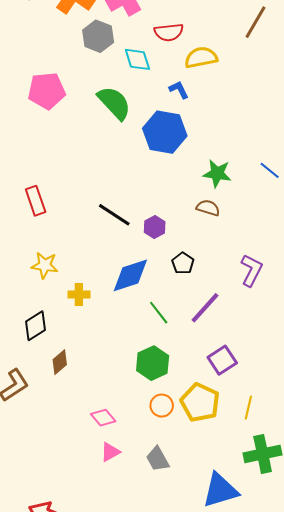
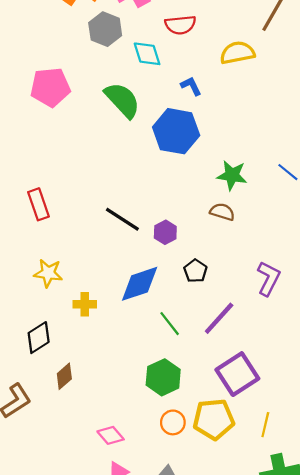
yellow semicircle: (201, 57) -> (237, 53), moved
purple square: (222, 360) -> (237, 374), size x1.4
yellow pentagon: (200, 402) -> (214, 419), turned -30

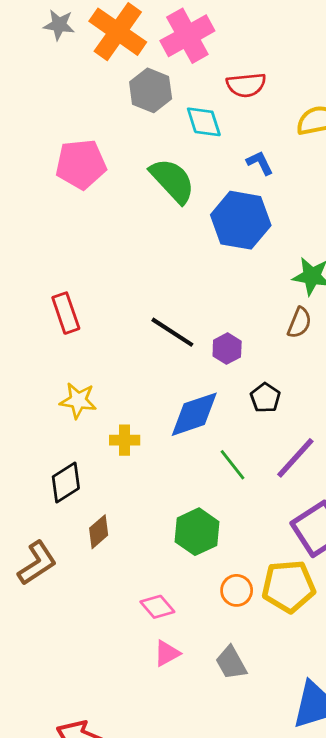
brown semicircle: (222, 212) -> (299, 323), turned 95
green hexagon: (163, 377) -> (197, 532), moved

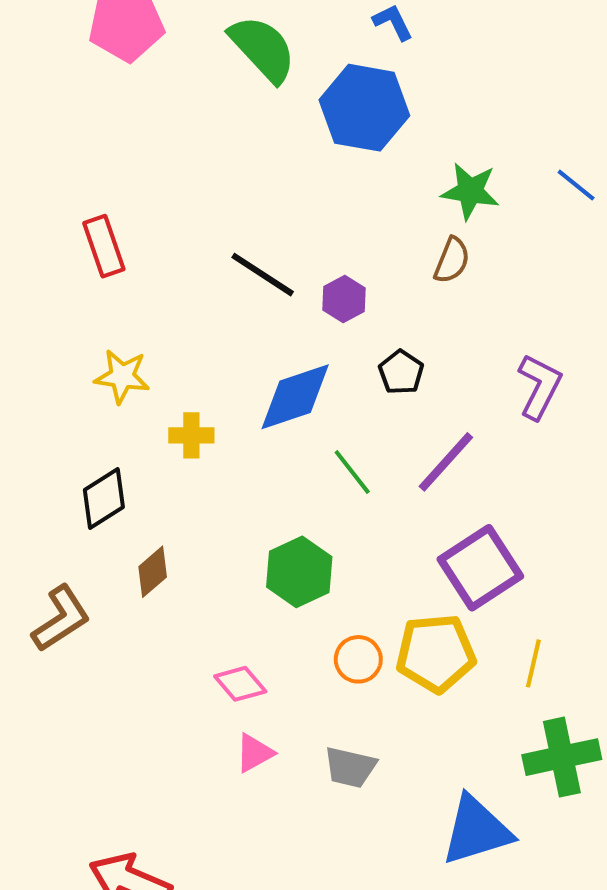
gray trapezoid: (231, 663) -> (350, 767), turned -48

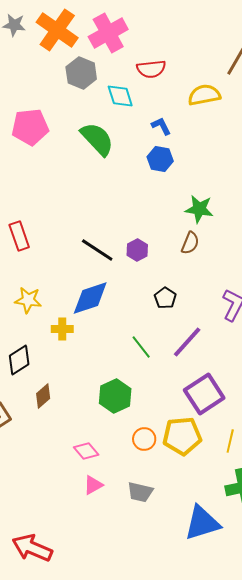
blue hexagon: (364, 108) -> (160, 159), moved, size x0.6
purple hexagon: (344, 299) -> (137, 250), moved
blue diamond: (295, 397) -> (90, 298), moved

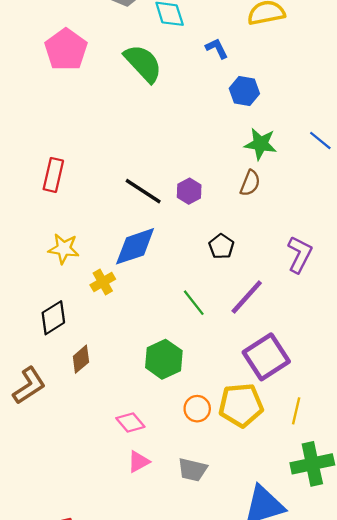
pink pentagon: (30, 127) -> (66, 50), turned -30
blue hexagon: (160, 159) -> (244, 91), moved
red rectangle: (19, 236) -> (53, 175), turned 32
yellow cross: (62, 329) -> (103, 282), turned -30

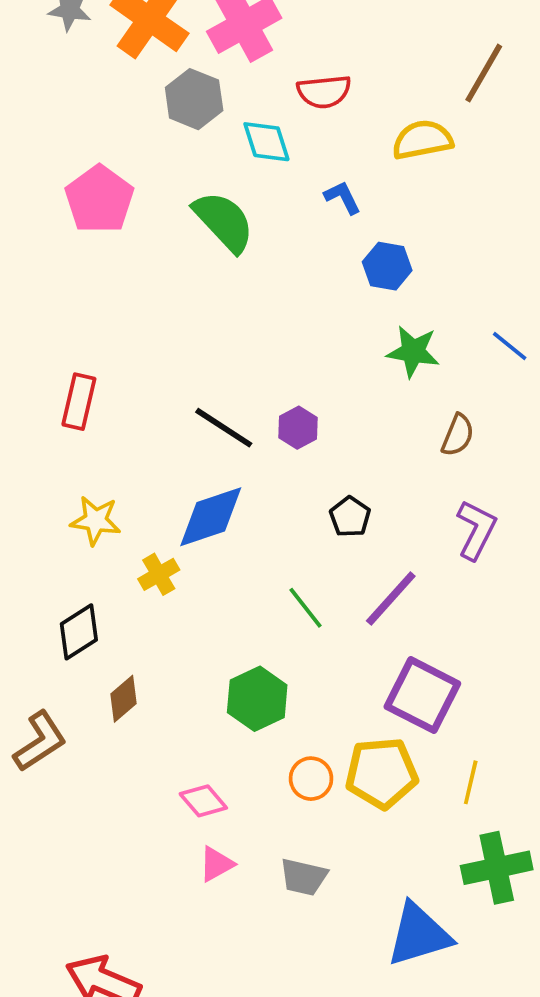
brown semicircle: (250, 183) -> (458, 435), moved
purple square: (266, 357) -> (422, 695), turned -30

